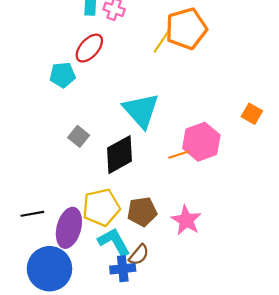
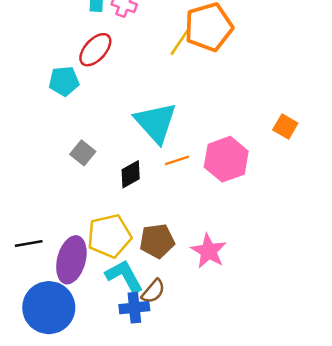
black diamond: (119, 155) -> (131, 174), size x0.6
orange line: (179, 155) -> (177, 160), moved

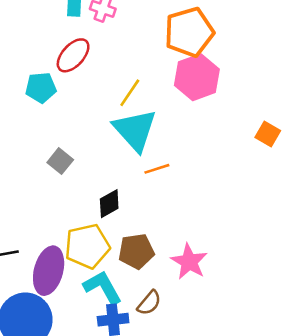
yellow line: (180, 42) -> (130, 93), moved
pink hexagon: (226, 159) -> (197, 77), moved
black diamond: (131, 174) -> (109, 204), moved
brown semicircle: (153, 291) -> (149, 303), moved

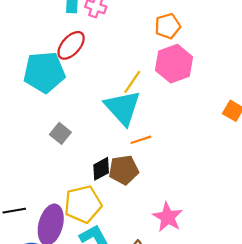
orange pentagon: (189, 32) -> (168, 26), size x0.6
cyan pentagon: (41, 88) -> (44, 72), size x1.6
yellow line: (130, 93) -> (132, 82), moved
brown pentagon: (136, 251) -> (124, 170), moved

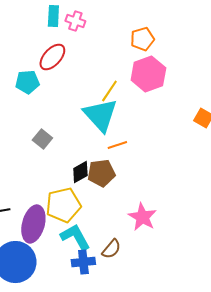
cyan pentagon: (44, 72) -> (27, 82), size x0.6

